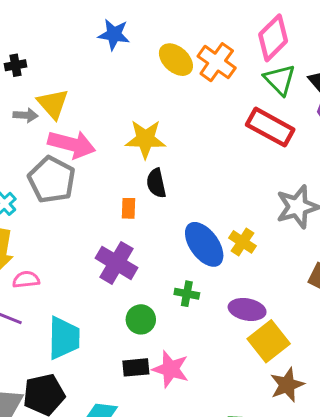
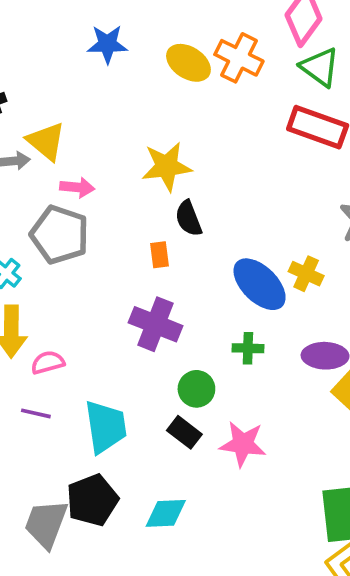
pink arrow: (72, 144) -> (77, 187), size x0.6
black rectangle: (136, 367) -> (184, 432), moved, turned 52

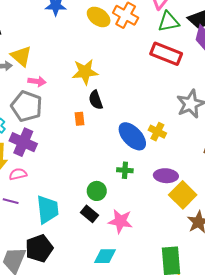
green triangle: (320, 67) -> (169, 22), turned -50
purple cross: (156, 324) -> (23, 142), moved
cyan diamond: (166, 513) -> (105, 256), moved

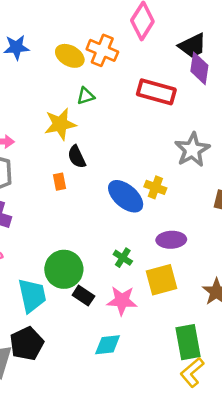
green triangle: (169, 22) -> (86, 96), moved, size x0.7
green cross: (125, 170) -> (123, 258), moved, turned 35
green circle: (97, 191) -> (64, 269), moved, size x1.6
yellow square: (183, 195) -> (162, 280), moved, turned 36

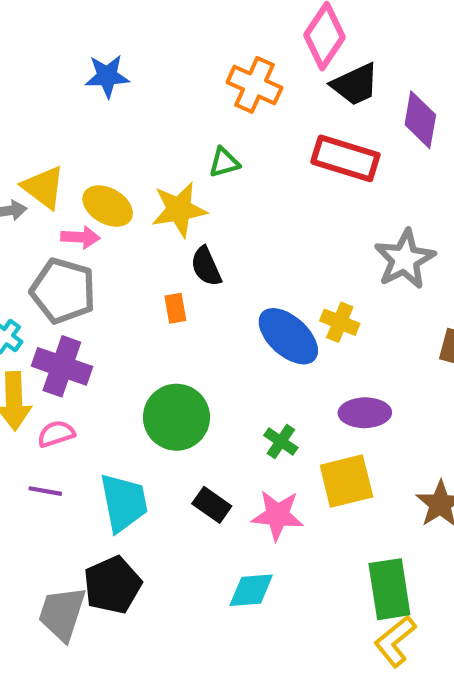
black trapezoid: (192, 46) -> (355, 84), moved
yellow ellipse: (70, 56) -> (108, 206), moved
green circle: (64, 269) -> (177, 417), moved

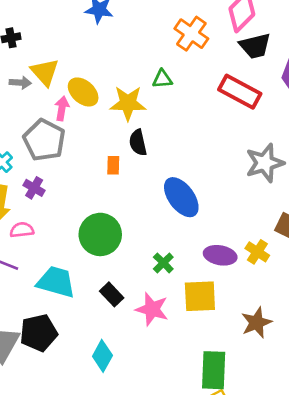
pink arrow: (80, 237) -> (62, 108), turned -95
yellow cross: (340, 322) -> (257, 252), moved
purple cross: (62, 366) -> (34, 188), size x0.6
cyan trapezoid: (124, 503) -> (56, 282), turned -75
cyan diamond: (251, 590) -> (102, 356), moved, turned -68

